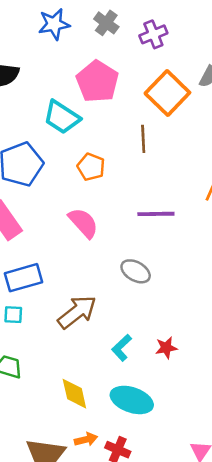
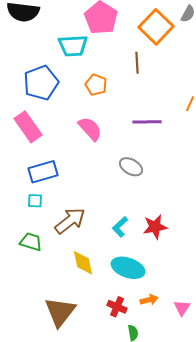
cyan trapezoid: (62, 117) -> (73, 46), turned -36
brown arrow: (77, 312) -> (70, 221), moved
red star: (166, 348) -> (155, 227), size x1.4
orange arrow: (86, 439) -> (149, 300), moved

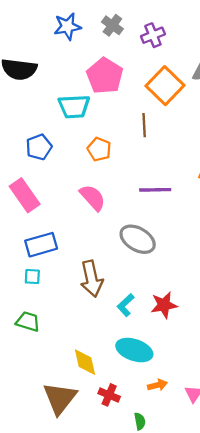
blue pentagon: (41, 83) -> (39, 147), size x0.7
gray ellipse: (131, 167) -> (138, 239), size x1.4
brown arrow: (70, 221) -> (92, 279), moved, turned 116
yellow diamond: (83, 263) -> (85, 362), moved
red cross: (117, 307) -> (109, 395), moved

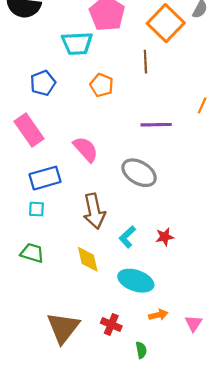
pink semicircle: (93, 198) -> (86, 149), moved
red star: (164, 305) -> (165, 237), size x0.7
yellow diamond: (85, 362) -> (88, 259), moved

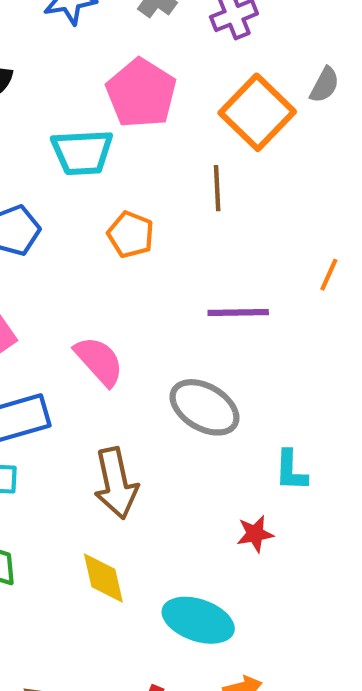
cyan L-shape: (127, 237) -> (291, 471), moved, turned -45

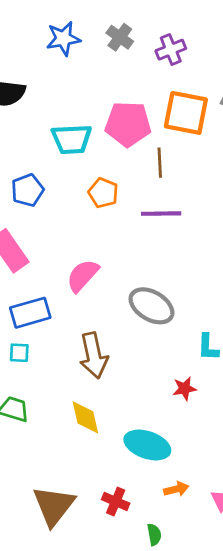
pink pentagon: (141, 93) -> (128, 124), moved, turned -30
orange square: (257, 112) -> (186, 113), turned -33
purple line: (238, 313) -> (161, 214), moved
pink semicircle: (99, 361) -> (83, 276), turned -96

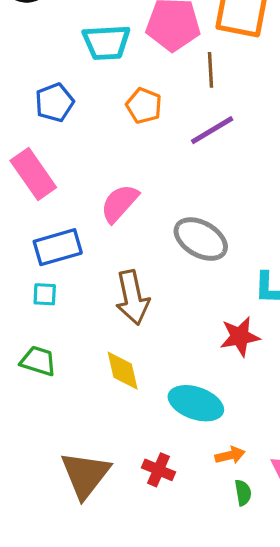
purple line: (161, 214) -> (212, 130), turned -30
red star: (185, 389) -> (240, 337), size x1.4
green semicircle: (154, 535) -> (243, 493), moved

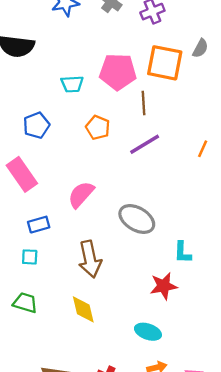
cyan trapezoid: (106, 42) -> (72, 84), size x0.7
blue rectangle: (58, 247) -> (39, 225), size x0.7
cyan ellipse: (196, 403) -> (148, 332), moved, size x0.7

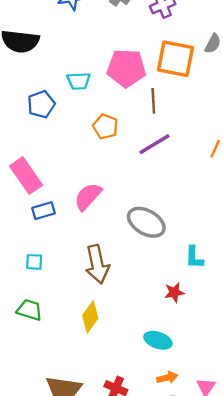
blue pentagon: (36, 125) -> (41, 104), moved
blue rectangle: (39, 225) -> (44, 211), moved
red star: (164, 286) -> (174, 292), size x0.7
yellow diamond: (83, 309) -> (90, 317), turned 48

